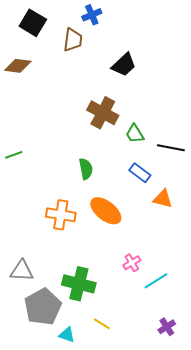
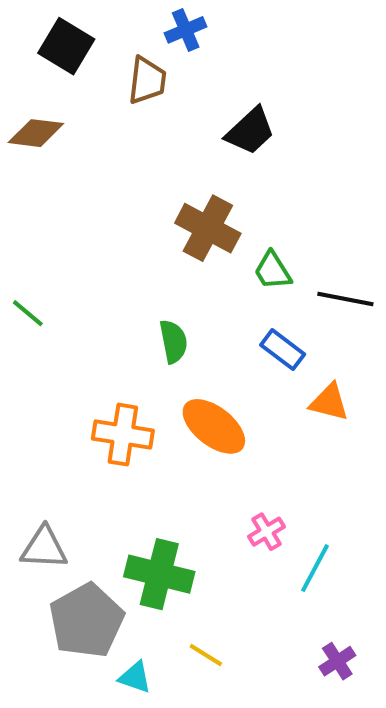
green line: (14, 155) -> (28, 313), turned 60
cyan line: (156, 281) -> (315, 568), turned -30

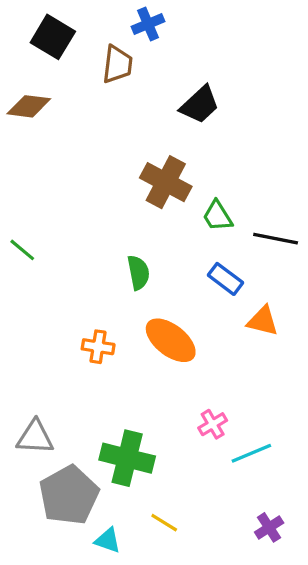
orange cross: (123, 435) -> (98, 347), size x0.7
cyan line: (315, 568) -> (251, 453), turned 39

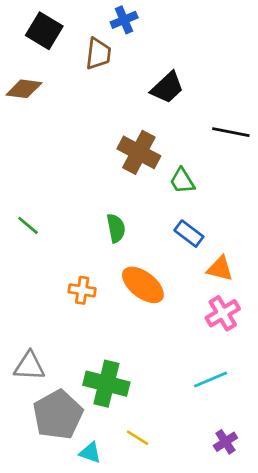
black line: (276, 239) -> (231, 132), moved
green line: (22, 250) -> (28, 225), moved
pink cross: (213, 424) -> (223, 313), moved, size x1.4

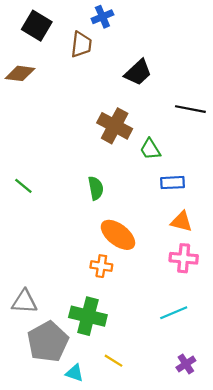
blue rectangle: (189, 234) -> (173, 183), moved, turned -40
orange cross: (82, 290) -> (101, 266), moved
pink cross: (223, 313) -> (184, 258), turned 36

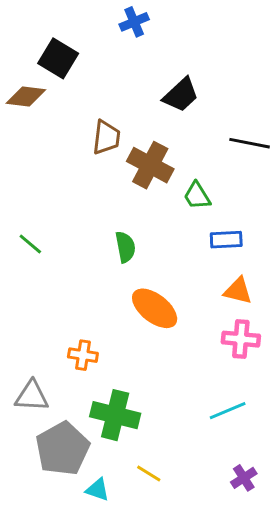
black square: (37, 26) -> (58, 58), moved
brown trapezoid: (81, 45) -> (106, 137), moved
orange cross: (101, 266) -> (83, 355), moved

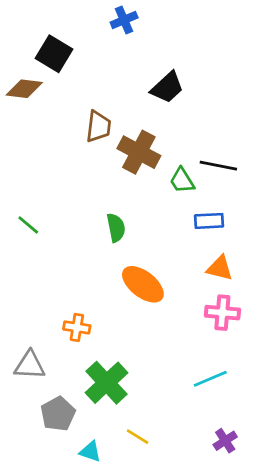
black line: (250, 143) -> (218, 166), moved
green cross: (115, 415) -> (107, 383), turned 33
gray pentagon: (62, 449) -> (58, 414), size x0.7

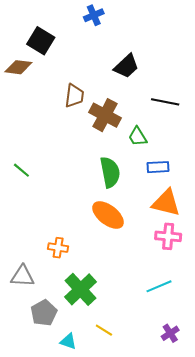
black line: (218, 166) -> (165, 102), moved
green semicircle: (116, 228) -> (110, 172), moved, size x1.4
orange triangle: (220, 268) -> (166, 203), size x1.4

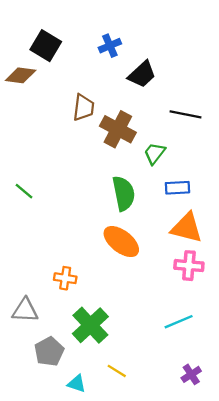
blue cross: (94, 15) -> (110, 46), moved
green trapezoid: (138, 137) -> (155, 153), turned 70

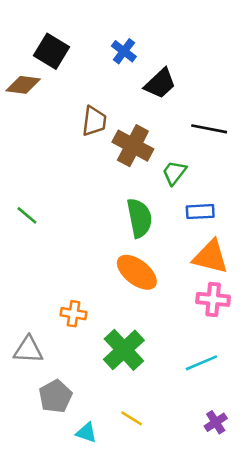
blue cross: (110, 46) -> (124, 51), turned -30
green cross: (90, 325) -> (124, 350), moved

